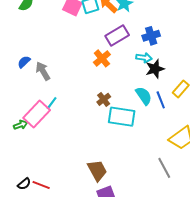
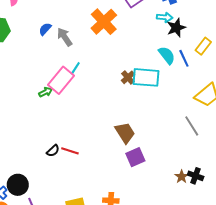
orange cross: (102, 58) -> (104, 22), moved, size x1.5
brown cross: (104, 99) -> (128, 77), moved

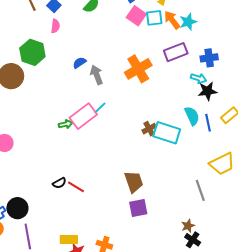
brown star: (182, 177) -> (188, 226), moved

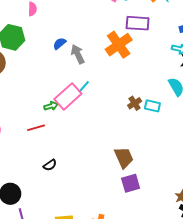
purple rectangle: (176, 52) -> (138, 23), moved, turned 30
cyan rectangle: (167, 133) -> (152, 106), size x0.6
red line: (76, 187) -> (36, 128), moved, turned -42

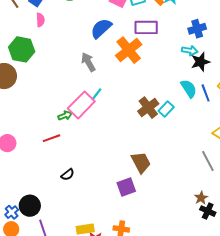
blue semicircle: (60, 43) -> (101, 28), moved, size x1.6
brown cross: (135, 103) -> (148, 108), size x1.5
cyan rectangle: (152, 106) -> (166, 109), turned -56
purple square: (131, 183) -> (126, 187), moved

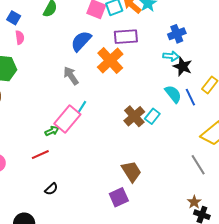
black star: (200, 62) -> (183, 66), turned -30
black semicircle: (68, 175) -> (51, 189), moved

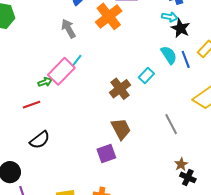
brown cross: (134, 116) -> (120, 89), moved
gray line: (198, 165) -> (171, 124), moved
black semicircle: (51, 189) -> (40, 140), size x1.5

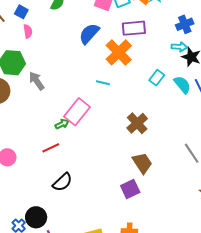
gray arrow: (68, 29) -> (37, 81), moved
cyan line: (77, 61) -> (103, 83), moved, turned 72
cyan rectangle: (146, 75) -> (157, 78), moved

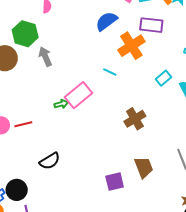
red line: (51, 148) -> (23, 124), moved
brown trapezoid: (142, 163) -> (144, 167), moved

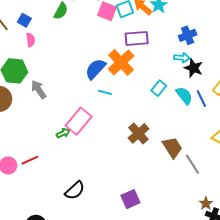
blue semicircle: (106, 21) -> (95, 69), moved
black semicircle: (50, 161) -> (75, 190), moved
brown trapezoid: (144, 167) -> (172, 147), moved

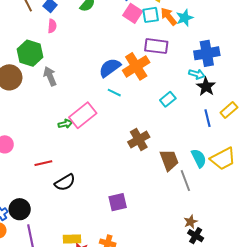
blue cross: (188, 35) -> (207, 53), size x1.4
cyan semicircle: (184, 96) -> (199, 158), moved
red line: (30, 160) -> (43, 163), moved

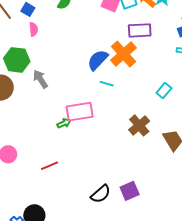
cyan rectangle: (168, 99) -> (164, 91), moved
pink rectangle: (83, 115) -> (80, 112), turned 40
black semicircle: (65, 182) -> (101, 194), moved

